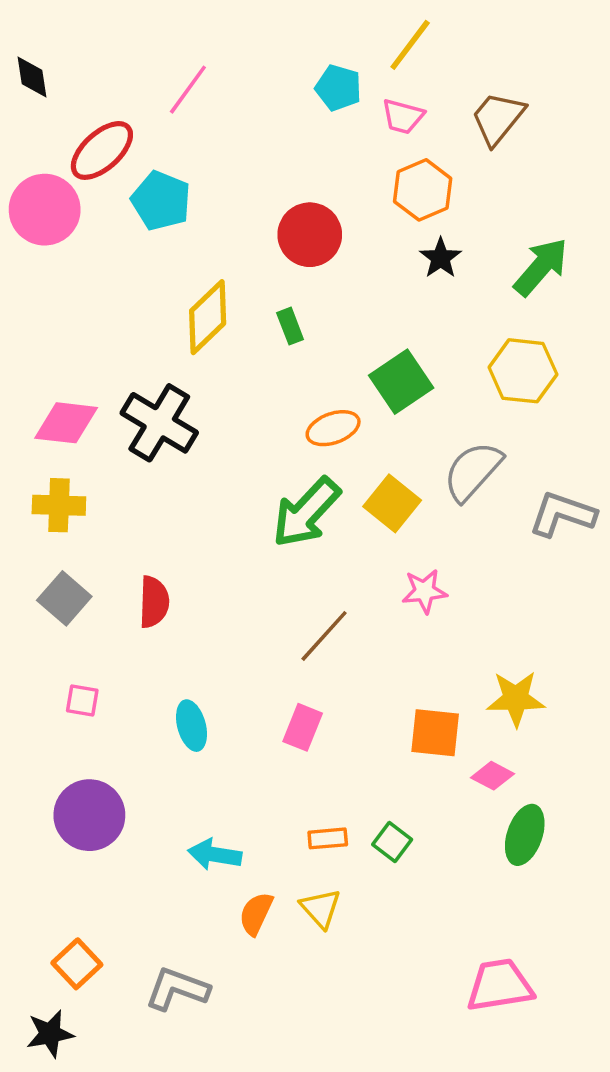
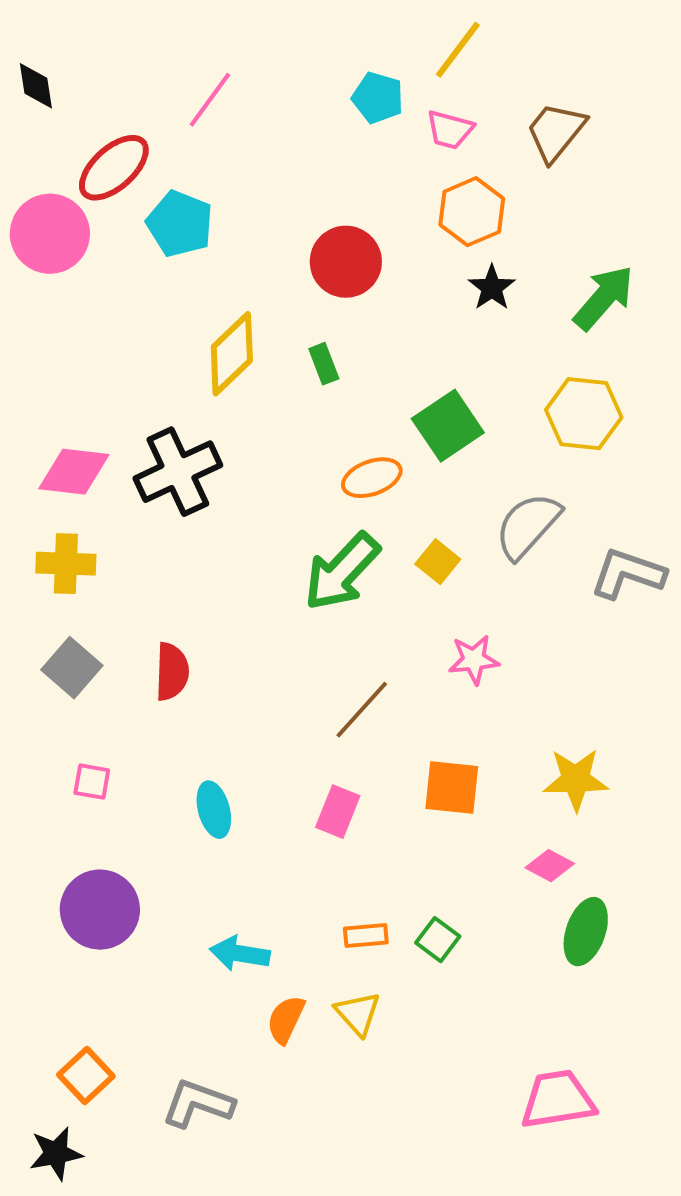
black cross: (159, 423) -> (178, 472), turned 34
yellow square: (392, 503) -> (438, 562), size x0.7
orange square: (435, 733) -> (452, 788), moved

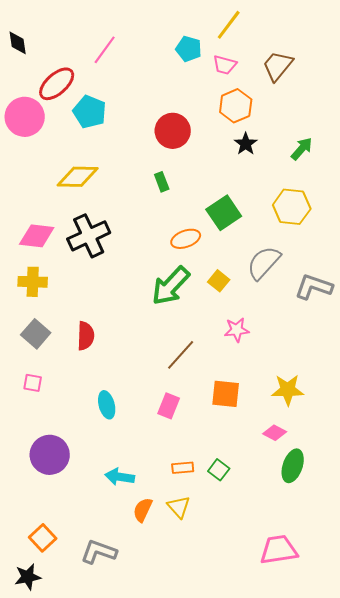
green arrow: (604, 298) -> (302, 149), size x0.7
yellow diamond: (232, 354) -> (78, 177), moved, turned 45
pink square: (92, 782) -> (33, 383), moved

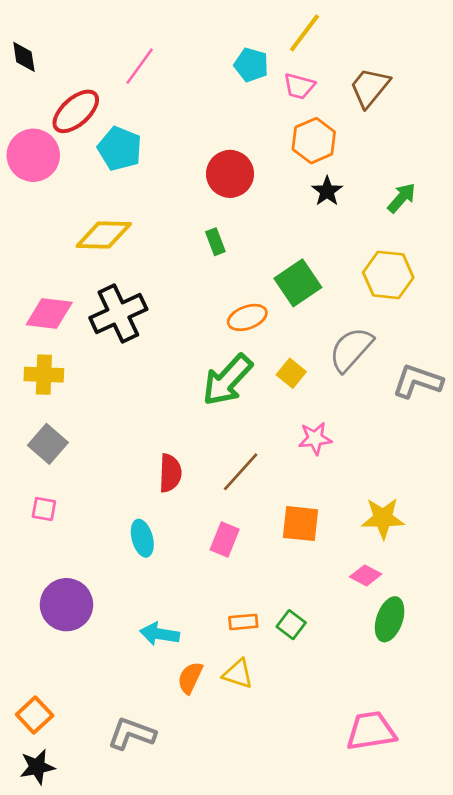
red semicircle: (86, 336) -> (170, 473), moved
yellow triangle: (179, 507) -> (238, 674), turned -30
orange square: (43, 538) -> (35, 715), moved

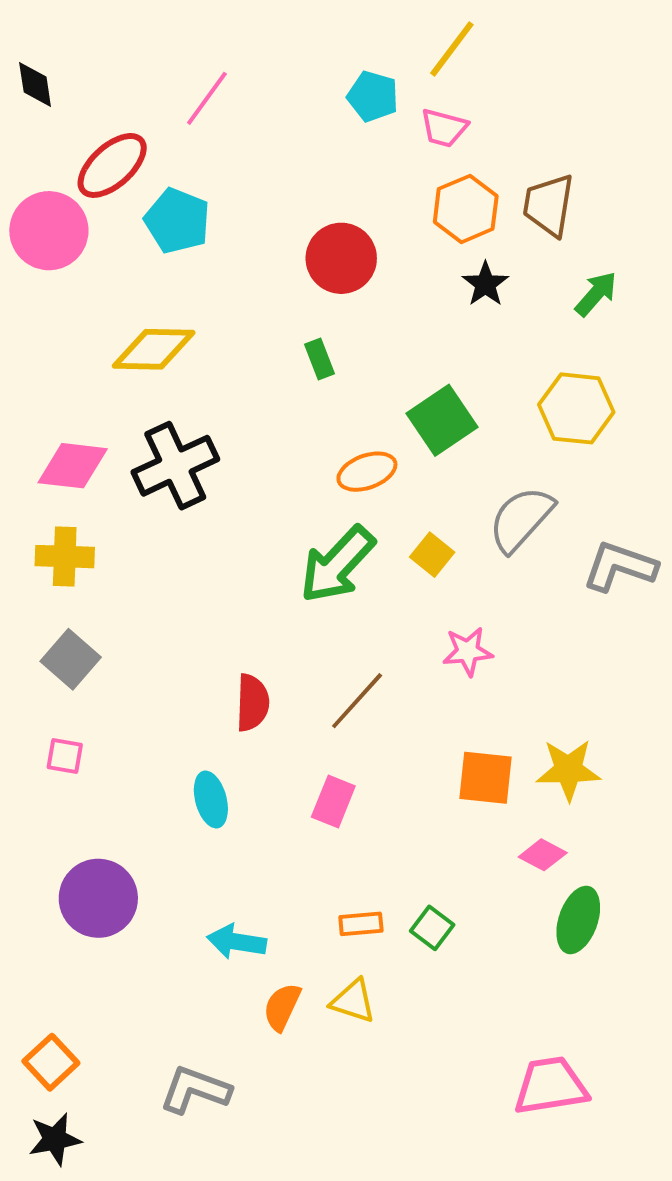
brown trapezoid: (370, 87) -> (549, 205), moved, turned -30
orange square: (300, 524) -> (485, 778), moved

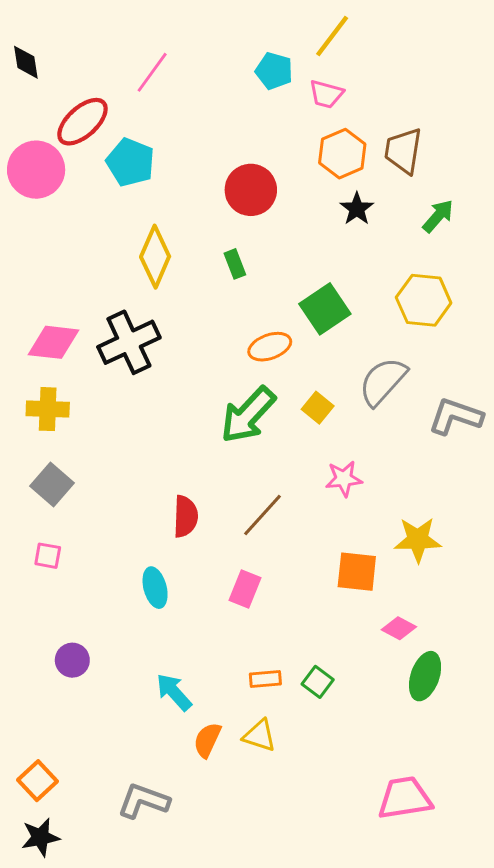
yellow diamond: (154, 349) -> (155, 257), moved, turned -68
yellow star: (568, 770) -> (418, 540), moved
purple circle: (98, 898) -> (72, 660), size x0.6
cyan arrow: (237, 942) -> (174, 692), turned 39

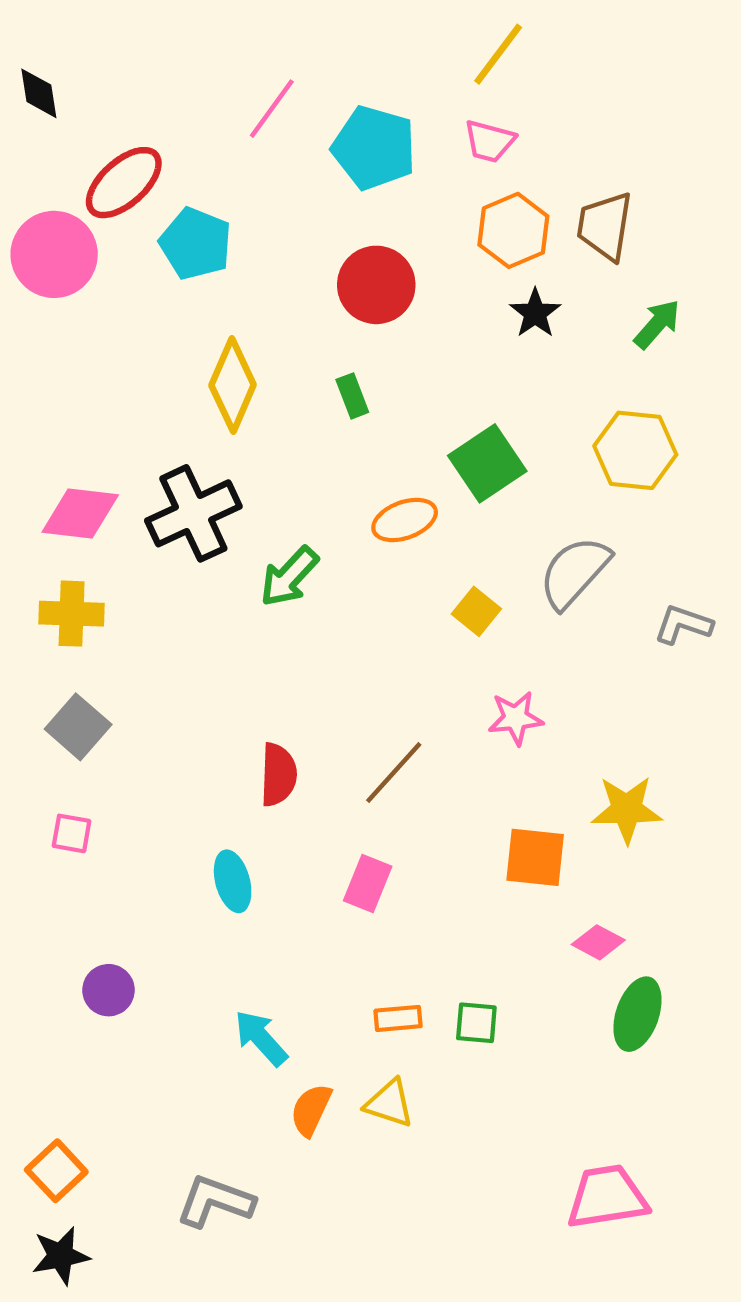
cyan pentagon: (274, 71) -> (374, 148), moved, size x1.5
pink line: (152, 72) -> (272, 109), moved
green arrow: (248, 415) -> (289, 577), moved, size x0.7
gray L-shape: (455, 416) -> (683, 624), size x0.7
green square: (318, 682) -> (476, 1023), turned -32

